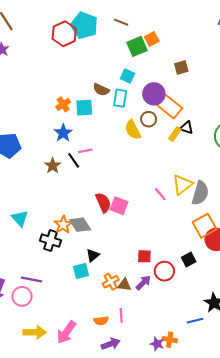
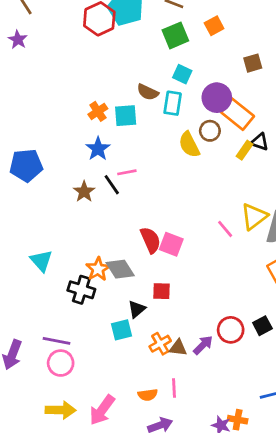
green square: (137, 46) -> (175, 35), moved
red square: (144, 256) -> (162, 291), moved
black square: (189, 259) -> (262, 326), moved
pink circle: (22, 296) -> (61, 363), moved

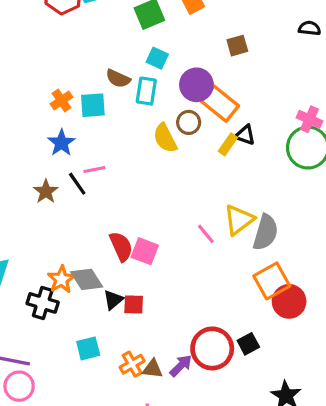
black triangle: (137, 309) -> (113, 300), moved
red circle: (231, 330) -> (212, 348), size x1.4

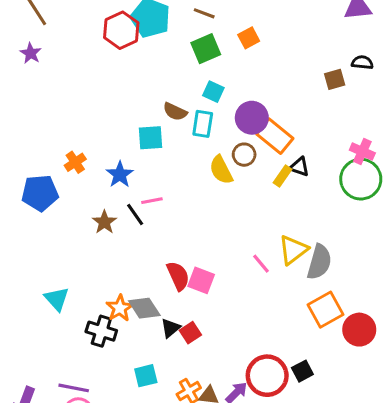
brown square: (237, 46) -> (335, 79), moved
orange cross: (61, 100) -> (75, 162), moved
red circle: (289, 301) -> (359, 330), moved
red square: (134, 305) -> (190, 333), turned -35

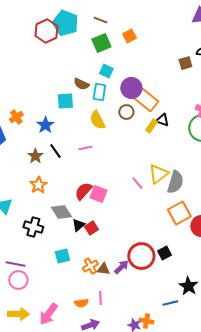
yellow semicircle: (221, 170) -> (97, 120), moved
pink line: (152, 201) -> (85, 148), moved
red semicircle: (178, 276) -> (83, 191), turned -114
orange star: (120, 308) -> (38, 185), moved

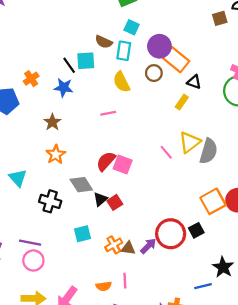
blue star: (45, 125) -> (64, 88), turned -30
yellow rectangle: (151, 126) -> (182, 102), moved
black line: (55, 151) -> (69, 65), moved
orange square: (179, 213) -> (213, 201), moved

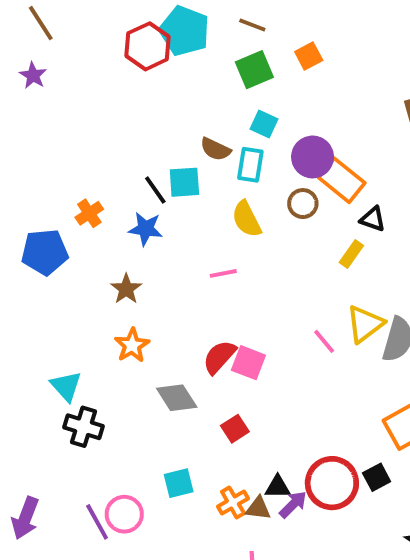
black triangle: (100, 199) -> (278, 487), moved, turned 40
black cross: (50, 201) -> (83, 427), moved
purple line: (30, 243) -> (97, 522), moved, turned 50
pink circle: (33, 260) -> (124, 514), moved

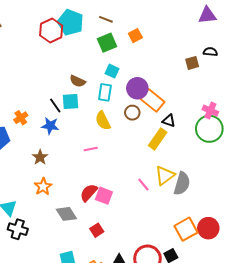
brown semicircle: (215, 149) -> (78, 81), moved
yellow rectangle: (351, 254) -> (158, 139), size x1.5

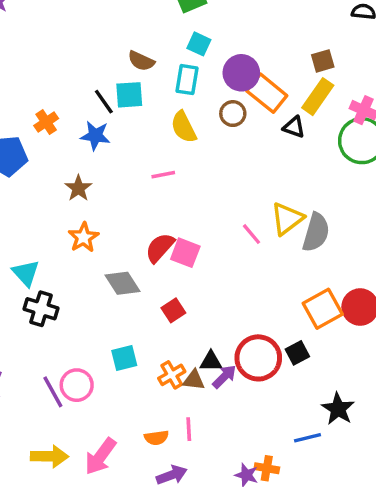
brown square: (192, 63) -> (323, 61), moved
yellow rectangle: (158, 139) -> (318, 97), moved

